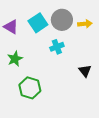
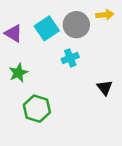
yellow arrow: (85, 24) -> (105, 15), moved

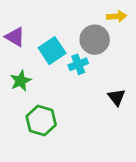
gray circle: (76, 25) -> (95, 40), moved
cyan square: (47, 28) -> (52, 51), moved

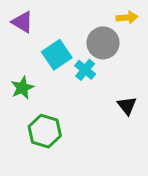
purple triangle: (15, 37) -> (22, 22), moved
cyan cross: (78, 64) -> (85, 70), turned -30

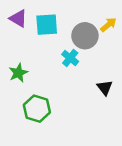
yellow arrow: (127, 18) -> (108, 25), moved, turned -35
cyan square: (57, 55) -> (47, 25), moved, turned 30

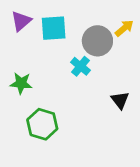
purple triangle: (18, 18) -> (21, 21), turned 48
green star: (18, 73) -> (21, 83), turned 30

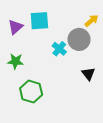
purple triangle: (21, 21) -> (15, 27), moved
gray circle: (97, 41) -> (79, 39), moved

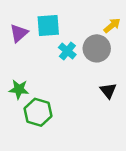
cyan cross: (59, 49) -> (67, 51), moved
green star: (15, 61) -> (19, 89), moved

